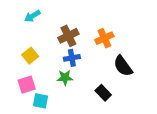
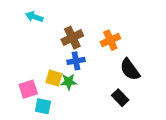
cyan arrow: (32, 16) -> (34, 17), turned 49
yellow square: (30, 56) -> (54, 78), moved, turned -35
black rectangle: (103, 93) -> (120, 98), moved

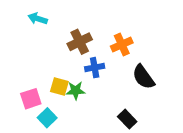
blue cross: (76, 61) -> (95, 68), moved
black rectangle: (120, 98) -> (127, 119), moved
cyan square: (43, 106) -> (47, 118), turned 35

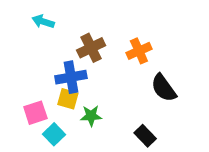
blue cross: (95, 68) -> (71, 77), moved, size x1.4
green star: (76, 91) -> (91, 116), moved

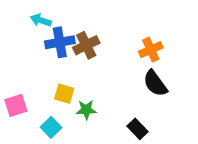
orange cross: (139, 51) -> (151, 50), moved
blue cross: (71, 77) -> (60, 42), moved
pink square: (35, 113) -> (16, 105), moved

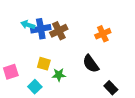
cyan arrow: (41, 20) -> (28, 25), moved
black semicircle: (155, 83) -> (91, 64), moved
black rectangle: (138, 129) -> (111, 88), moved

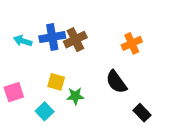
cyan arrow: (28, 25) -> (23, 41), moved

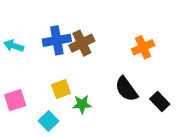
cyan arrow: (23, 41) -> (14, 46), moved
yellow square: (56, 82) -> (61, 89), turned -36
black rectangle: (142, 113) -> (160, 102), moved

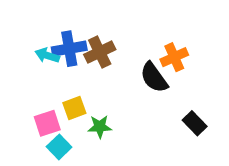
cyan arrow: (14, 46) -> (47, 55), moved
black semicircle: (126, 89) -> (154, 77), moved
pink square: (15, 100) -> (47, 123), moved

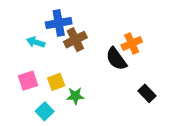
blue cross: (69, 49) -> (59, 23), moved
pink square: (47, 123) -> (28, 81), moved

